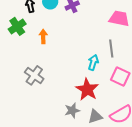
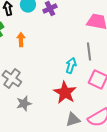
gray star: (72, 110) -> (24, 104), moved

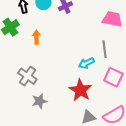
cyan arrow: (71, 66) -> (86, 63), turned -133

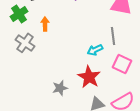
gray cross: (27, 76) -> (25, 43), moved
gray star: (39, 101) -> (60, 88), moved

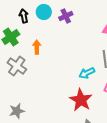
gray star: (60, 88) -> (17, 111), moved

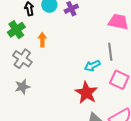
gray star: (17, 111) -> (22, 87), moved

